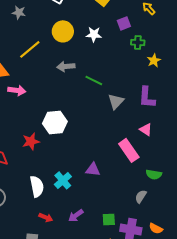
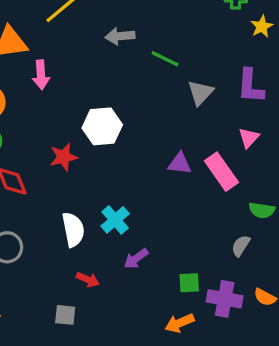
pink arrow: (17, 90) -> (41, 75), turned 78
pink triangle: (146, 129) -> (249, 138), turned 40
purple triangle: (93, 169) -> (180, 163), moved
purple arrow: (76, 215) -> (136, 259), moved

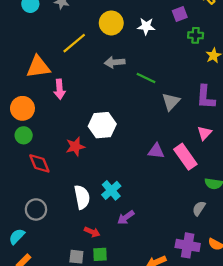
green square: (189, 283) -> (100, 254), moved

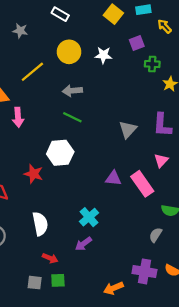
green line: (146, 78) -> (72, 117), moved
red star: (75, 147) -> (34, 174), turned 30
cyan cross: (111, 190) -> (89, 217), moved

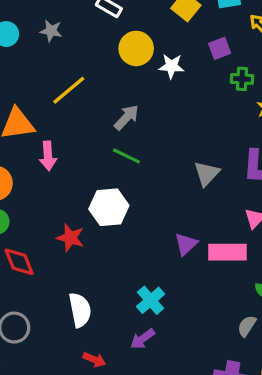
yellow circle: (69, 52) -> (136, 48), moved
gray arrow: (72, 91) -> (127, 117), turned 138
purple triangle: (113, 178) -> (186, 244), turned -49
pink rectangle: (142, 184) -> (228, 252), turned -55

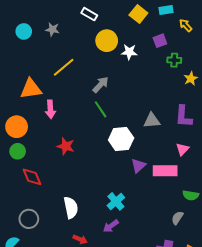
green line: (127, 156) -> (101, 109), turned 30
gray triangle: (207, 174) -> (152, 121), turned 42
white hexagon: (109, 207) -> (121, 139), moved
red star: (70, 238) -> (66, 146), moved

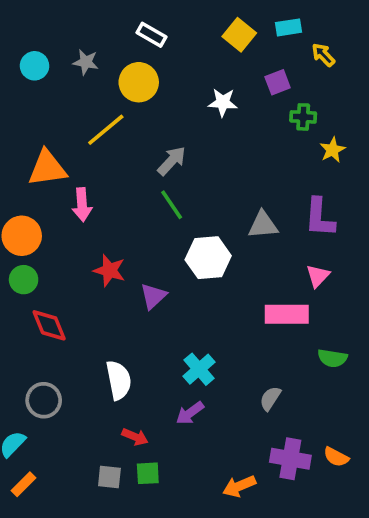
yellow circle: (107, 41) -> (139, 82), moved
purple triangle: (138, 166) -> (153, 296), moved
gray semicircle: (177, 218) -> (270, 398), moved

